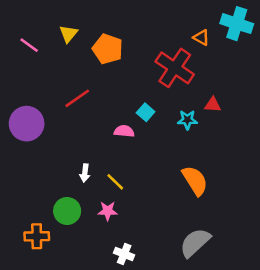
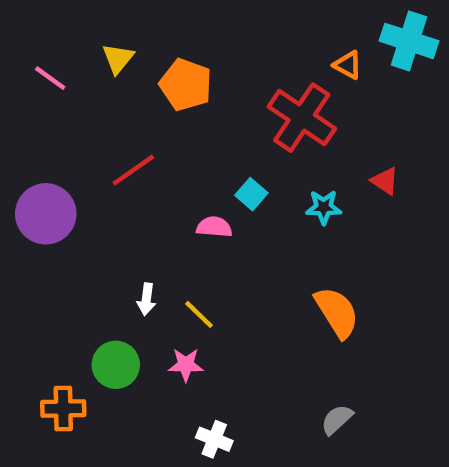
red triangle: (213, 105) -> (385, 181), moved, turned 30
gray semicircle: (195, 243) -> (337, 420), size x0.6

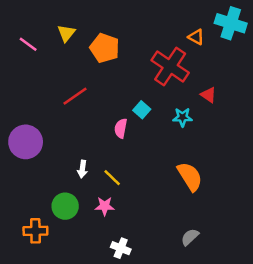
red triangle: (385, 181) -> (208, 95), moved
purple circle: (46, 214) -> (26, 142), moved
pink semicircle: (214, 227) -> (121, 128), turned -84

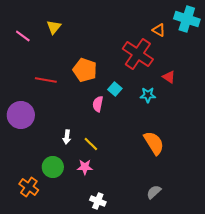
orange pentagon: (105, 48) -> (85, 70), moved
red line: (75, 96) -> (46, 80), moved, turned 45
orange cross: (35, 231) -> (29, 187), turned 36

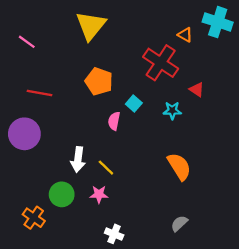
yellow triangle: (54, 27) -> (91, 26), moved, size x1.8
red line: (46, 80) -> (40, 93), moved
white arrow: (67, 137) -> (78, 159), size x1.5

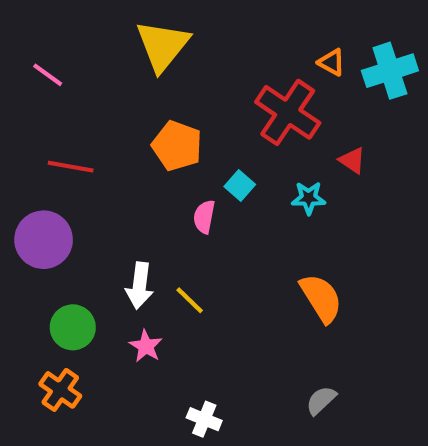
cyan cross: (218, 22) -> (390, 71), moved, turned -36
green circle: (62, 194) -> (73, 327), moved
pink star: (99, 194) -> (146, 346), moved, turned 30

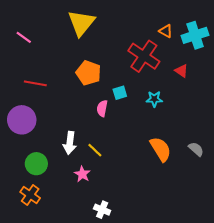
red triangle: (352, 160) -> (181, 71), moved
cyan square: (240, 185) -> (120, 93), turned 32
pink star: (146, 346) -> (82, 174), moved
gray semicircle: (321, 400) -> (196, 149), moved, turned 84

